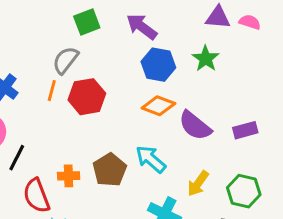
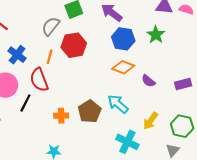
gray semicircle: (65, 60) -> (51, 26), moved
red hexagon: (87, 97) -> (74, 45), moved
purple semicircle: (195, 126) -> (148, 81), size x0.6
red semicircle: (37, 196) -> (39, 80), moved

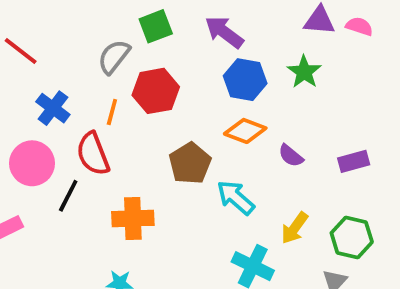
brown pentagon: (90, 111) -> (190, 163), moved
orange cross: (61, 116) -> (133, 218), size x1.5

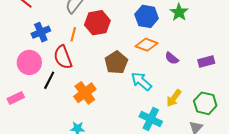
blue cross: (53, 108) -> (41, 32), turned 30
orange cross: (133, 218) -> (85, 93), turned -35

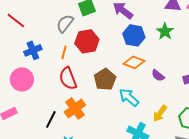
red semicircle: (63, 57) -> (68, 78), moved
black line: (49, 80) -> (51, 119), moved

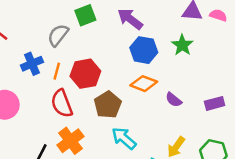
red hexagon: (87, 41) -> (85, 74), moved
blue cross: (33, 50) -> (32, 64), moved
cyan arrow: (129, 97) -> (124, 138), moved

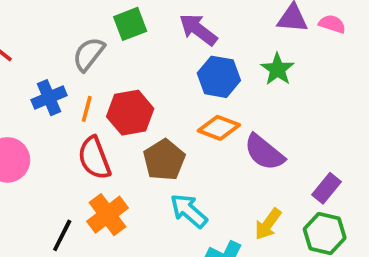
purple semicircle: (174, 100) -> (264, 152), size x1.6
purple rectangle: (215, 103) -> (327, 188), moved, turned -36

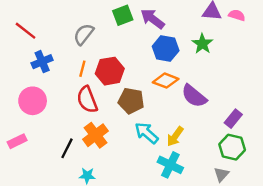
green square: (130, 24) -> (123, 15), moved
blue cross: (49, 98) -> (42, 62), moved
brown pentagon: (164, 160) -> (131, 101), turned -30
yellow arrow: (268, 224) -> (175, 136), moved

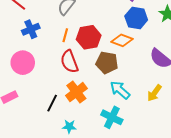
orange diamond: (166, 81) -> (122, 40), moved
yellow arrow: (175, 136) -> (154, 93), moved
cyan cross: (170, 165) -> (112, 117), moved

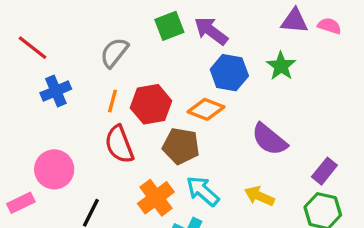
pink circle: (23, 63) -> (54, 169), moved
orange cross: (76, 92) -> (156, 198), moved
yellow arrow: (154, 93) -> (259, 196), turned 78

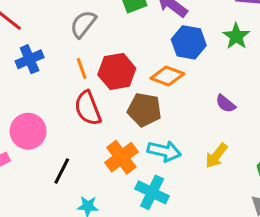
orange line: (113, 101) -> (82, 68), turned -35
purple semicircle: (269, 139) -> (226, 104), size x0.6
cyan arrow: (203, 191) -> (164, 151), turned 152
yellow arrow: (259, 196) -> (216, 156), turned -76

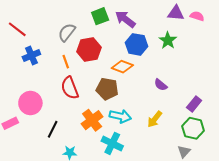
red hexagon: (117, 71) -> (89, 49), moved

